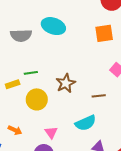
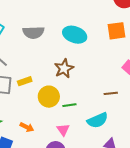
cyan ellipse: (53, 26) -> (75, 35), moved
green line: (31, 73) -> (69, 105), moved
brown star: (66, 83) -> (64, 68), moved

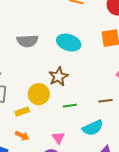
yellow rectangle: (25, 81) -> (22, 112), moved
yellow circle: (49, 97) -> (39, 94), moved
green line: (69, 105) -> (70, 106), moved

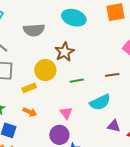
gray semicircle: (27, 41) -> (34, 30), moved

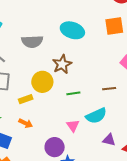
pink triangle: (66, 113) -> (73, 126), moved

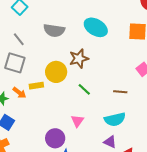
green line: (73, 93) -> (84, 89), turned 40
cyan semicircle: (96, 116) -> (115, 119), moved
orange arrow: (26, 123) -> (19, 93), moved

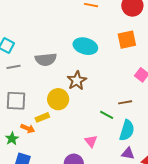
gray line: (19, 39) -> (13, 67), moved, turned -48
green line: (84, 89) -> (107, 115), moved
cyan semicircle: (115, 119) -> (127, 130), turned -45

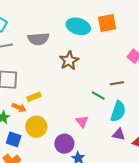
orange square: (127, 40) -> (107, 23), moved
yellow circle: (58, 99) -> (36, 127), moved

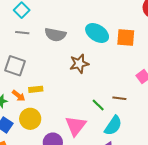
pink triangle: (82, 121) -> (76, 126), size x1.6

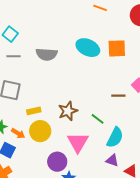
brown star: (79, 64) -> (68, 111), moved
orange arrow: (19, 96) -> (18, 133), moved
brown line: (119, 98) -> (118, 96), moved
yellow circle: (30, 119) -> (40, 131), moved

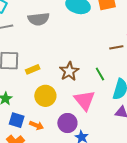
yellow rectangle: (34, 111) -> (33, 69), moved
green line: (98, 119) -> (100, 74), turned 32
orange arrow: (18, 133) -> (37, 125), moved

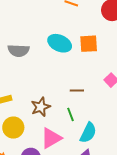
brown line: (116, 47) -> (77, 91), moved
pink triangle: (84, 100) -> (51, 138), turned 30

